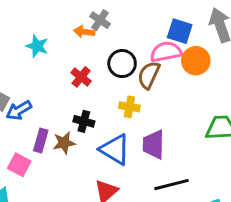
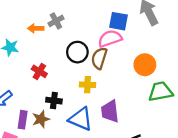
gray cross: (100, 20) -> (56, 21), turned 35
orange arrow: (84, 32) -> (36, 28), moved
orange circle: (196, 61) -> (145, 65), moved
red cross: (81, 77) -> (39, 71), moved

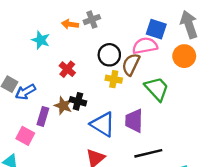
orange circle: (145, 65) -> (184, 56), moved
yellow cross: (88, 85) -> (114, 79), moved
green trapezoid: (160, 92) -> (157, 89), moved, turned 50
brown star: (41, 119) -> (63, 106), moved, turned 30

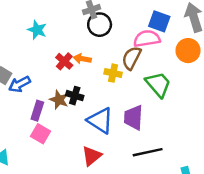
orange arrow: (70, 24) -> (82, 59), moved
black circle: (109, 55) -> (100, 25), moved
pink square: (25, 136) -> (40, 134), moved

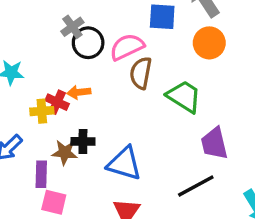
pink semicircle: (147, 39) -> (127, 47), moved
yellow cross: (113, 73) -> (42, 111), moved
purple trapezoid: (133, 117) -> (214, 143), moved

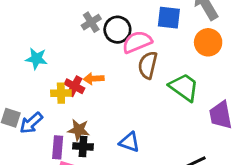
black circle: (88, 43) -> (117, 30), moved
black cross: (83, 141) -> (83, 146), moved
purple trapezoid: (214, 143) -> (221, 115), moved
blue triangle: (124, 163) -> (129, 142), size x0.7

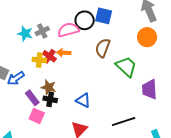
blue square: (169, 18) -> (104, 16), moved
gray cross: (91, 22) -> (42, 31), moved
pink semicircle: (137, 42) -> (68, 30), moved
purple rectangle: (58, 147) -> (32, 98), turned -49

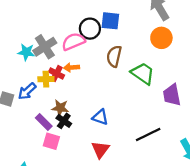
gray cross: (42, 31) -> (45, 47), size x1.5
blue arrow: (16, 78) -> (27, 91), moved
black cross: (50, 99) -> (64, 121), turned 32

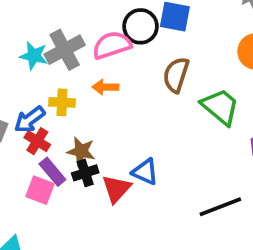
red cross: (57, 74) -> (37, 141), moved
black cross: (64, 121) -> (85, 173), turned 32
pink square: (51, 141) -> (40, 190), moved
red triangle: (100, 150) -> (116, 189), moved

